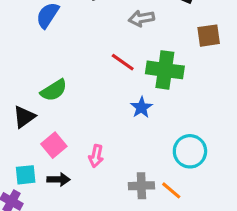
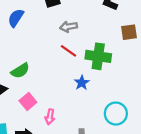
gray arrow: (141, 18) -> (69, 27), moved
pink square: (54, 145) -> (28, 101), moved

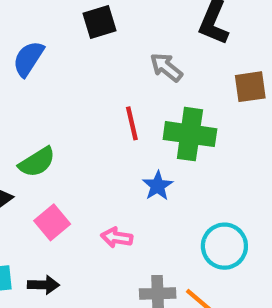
gray arrow: (69, 27) -> (166, 67), moved, turned 49
red line: (69, 51) -> (132, 123), turned 42
pink arrow: (50, 117) -> (117, 237), moved, turned 88

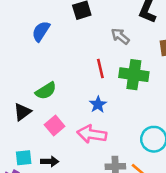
blue star: (158, 186) -> (98, 104), moved
pink arrow: (117, 237) -> (92, 134), size x1.6

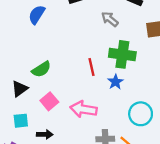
red line: (100, 68) -> (92, 67), moved
blue star: (98, 104) -> (115, 82), moved
cyan square: (24, 158) -> (21, 121), moved

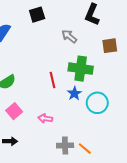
pink arrow: (84, 109) -> (45, 118), size x0.6
cyan circle: (141, 114) -> (97, 103), moved

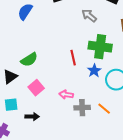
gray cross: (65, 145) -> (82, 108), moved
orange line: (85, 149) -> (104, 109), moved

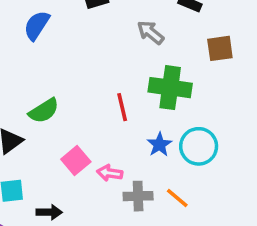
blue star: (94, 71) -> (159, 145), moved
pink square: (36, 88) -> (76, 161), moved

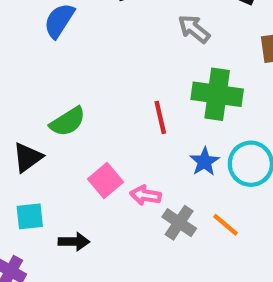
gray cross: (138, 196) -> (179, 223), turned 36

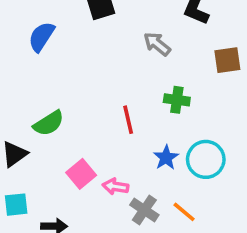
green cross: (217, 94) -> (177, 100), size x0.6

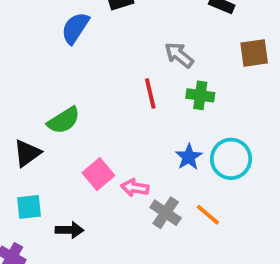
blue semicircle: (41, 37) -> (75, 28), moved
gray arrow: (157, 44) -> (179, 55), moved
red line: (128, 120) -> (150, 93), moved

